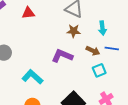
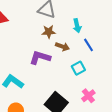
blue line: (112, 48) -> (89, 45), turned 56
brown arrow: (93, 51) -> (62, 47), moved

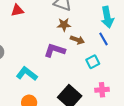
cyan arrow: (77, 26) -> (107, 17), moved, size x1.5
pink cross: (88, 96) -> (102, 90), turned 32

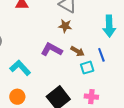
blue line: (103, 39) -> (101, 55), moved
brown arrow: (77, 40) -> (78, 51), moved

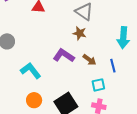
cyan square: (87, 68) -> (98, 85), moved
orange circle: (17, 97) -> (34, 100), moved

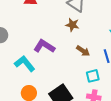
purple L-shape: (64, 55) -> (44, 46), moved

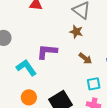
purple L-shape: (44, 46) -> (47, 52), turned -30

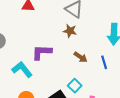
cyan square: (94, 84) -> (75, 86), moved, turned -32

